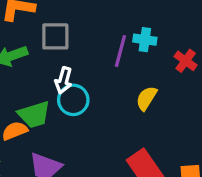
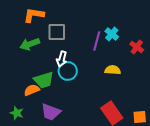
cyan cross: (145, 40) -> (112, 34), turned 32
yellow semicircle: (146, 98) -> (113, 70), turned 63

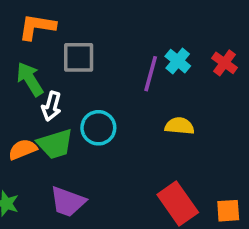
green arrow: (30, 44) -> (30, 79), turned 78
red cross: (137, 47) -> (225, 63), moved
white arrow: (62, 59) -> (51, 106), moved
orange semicircle: (32, 90) -> (23, 149), moved

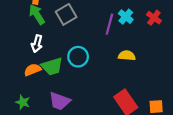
gray square: (79, 57) -> (66, 14), turned -30
green arrow: (30, 79) -> (37, 14), moved
white arrow: (51, 106) -> (37, 44), moved

